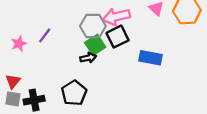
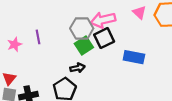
purple line: (45, 35) -> (38, 37), turned -48
black arrow: (88, 58) -> (77, 68), moved

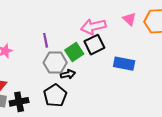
gray hexagon: (82, 28) -> (55, 63), moved
purple line: (38, 37) -> (46, 40), moved

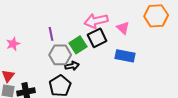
pink triangle: (129, 19) -> (123, 28), moved

